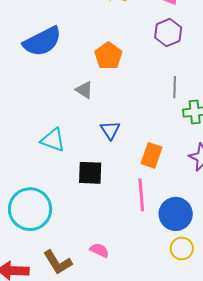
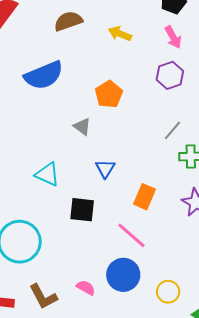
gray line: (175, 87) -> (172, 130), turned 35
pink line: (141, 195) -> (131, 235), turned -48
blue circle: (176, 214) -> (123, 275), moved

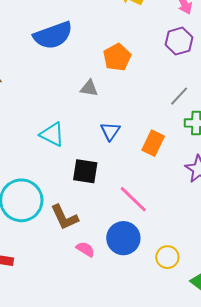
gray triangle: (82, 127) -> (89, 88), turned -30
orange rectangle: (145, 197) -> (153, 143), moved
brown L-shape: (43, 297) -> (64, 217), moved

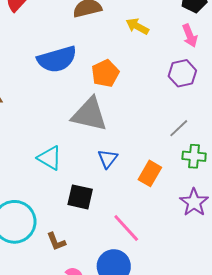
orange pentagon: (117, 57) -> (105, 73), moved
gray triangle: (89, 88) -> (89, 114), size x2.0
brown L-shape: (64, 217) -> (56, 242), size x0.7

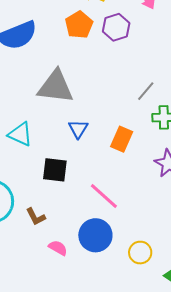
orange pentagon: (105, 73) -> (79, 25), moved
purple hexagon: (182, 73) -> (116, 27), moved

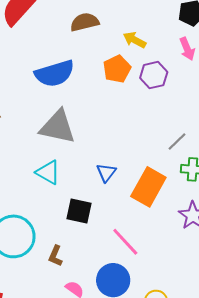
gray triangle: (55, 87) -> (58, 127), moved
orange rectangle: (122, 139) -> (148, 187), size x1.5
brown L-shape: (36, 217) -> (55, 256), turned 45

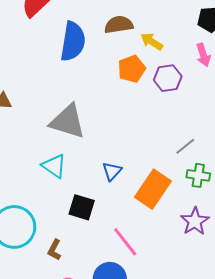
brown semicircle: (85, 22) -> (119, 25), moved
blue semicircle: (55, 74) -> (73, 41), moved, turned -69

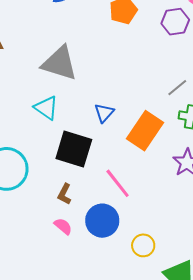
purple hexagon: (168, 78) -> (175, 22), moved
black square: (82, 207) -> (74, 149), size x1.4
brown L-shape: (54, 250) -> (65, 194), moved

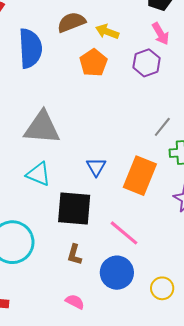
pink semicircle: (63, 226) -> (75, 302), moved

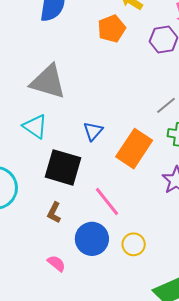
yellow circle: (162, 288) -> (134, 244), moved
pink semicircle: (75, 302) -> (56, 263), moved

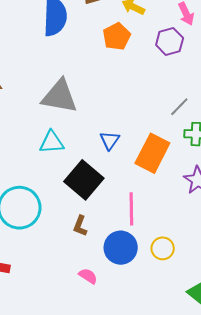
cyan triangle: (35, 126) -> (52, 142), turned -32
black square: (63, 167) -> (84, 180), turned 30
pink line: (107, 201) -> (131, 209), turned 44

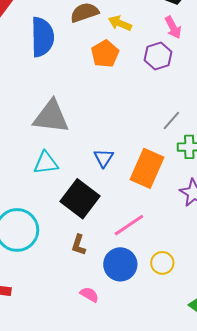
pink line: (131, 209) -> (129, 225), turned 60

